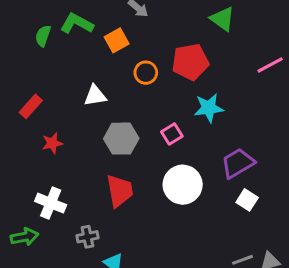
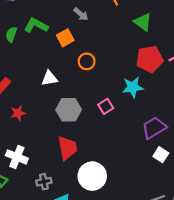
red pentagon: (190, 62) -> (150, 59), moved
white circle: (183, 185) -> (92, 176), moved

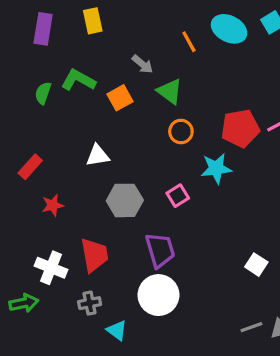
green triangle: (143, 22) -> (170, 91), moved
orange circle: (87, 61) -> (181, 131), moved
purple trapezoid: (154, 128) -> (160, 250), moved, turned 105
red trapezoid: (68, 148) -> (94, 255), moved

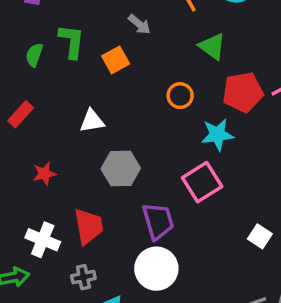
green L-shape: (78, 80) -> (72, 41), turned 68
green triangle: (170, 91) -> (212, 46), moved
red rectangle: (30, 167) -> (21, 114), moved
pink square: (178, 196) -> (202, 182), moved, size x1.6

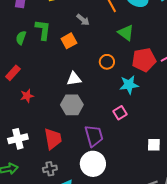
white triangle: (92, 121) -> (74, 79), moved
red star: (44, 174) -> (27, 96), moved
pink square: (202, 182) -> (120, 113), size x0.6
white square: (260, 236) -> (154, 145), turned -32
white cross: (43, 240) -> (18, 139), moved, turned -36

